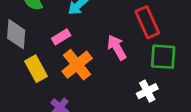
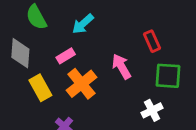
red rectangle: (147, 22) -> (152, 41), size x0.7

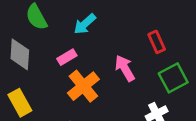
green square: (168, 76) -> (173, 78), turned -32
yellow rectangle: (40, 88) -> (20, 103), moved

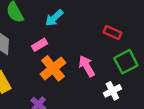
red rectangle: (157, 42) -> (112, 32), turned -42
pink arrow: (125, 68) -> (87, 66), moved

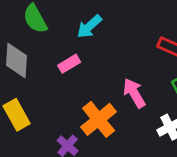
orange cross: (53, 68) -> (99, 119), moved

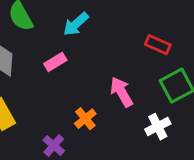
orange cross: (99, 119) -> (85, 119), size x0.6

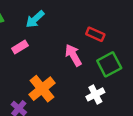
pink arrow: (122, 92) -> (73, 55), moved
orange cross: (85, 119) -> (42, 89), size x1.6

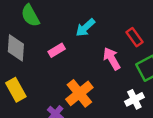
cyan arrow: (35, 19) -> (85, 28), moved
red rectangle: (95, 34) -> (134, 37), turned 30

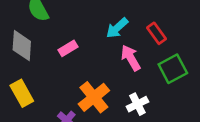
cyan arrow: (85, 28) -> (117, 28), moved
white cross: (134, 99) -> (137, 104), moved

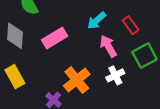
pink rectangle: (68, 48) -> (55, 38), size x1.5
white cross: (137, 104) -> (115, 75), moved

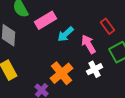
cyan arrow: (97, 20) -> (66, 34), moved
pink rectangle: (55, 38) -> (46, 20), moved

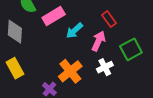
red rectangle: (108, 26) -> (109, 19), moved
pink arrow: (88, 44) -> (99, 41), turned 54

